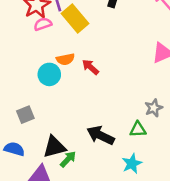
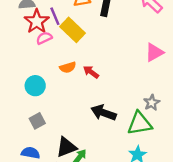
cyan circle: (49, 74) -> (35, 86), moved
green triangle: (138, 130) -> (140, 123), size x1.6
black arrow: (101, 135) -> (103, 113), moved

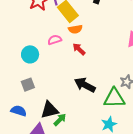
pink semicircle: (44, 38) -> (55, 40), moved
orange semicircle: (68, 67) -> (75, 29), moved

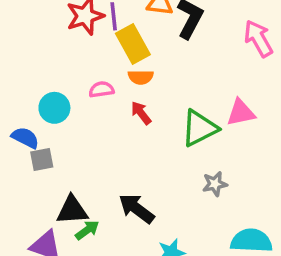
black arrow: (85, 85) -> (136, 208), moved
green triangle: (114, 98) -> (199, 128), moved, turned -35
blue semicircle: (19, 111) -> (25, 138), moved

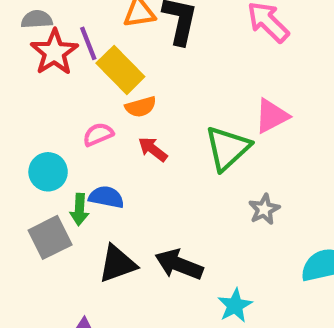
blue semicircle: (25, 138) -> (106, 197), moved
gray square: (42, 160) -> (50, 237), size x1.4
black triangle: (72, 210) -> (117, 264), moved
green arrow: (87, 230) -> (79, 209), moved, turned 145

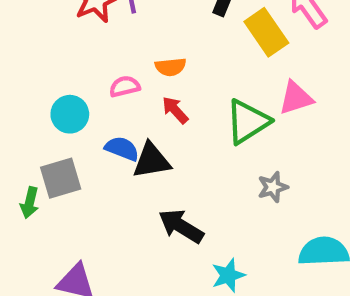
yellow rectangle: (120, 70) -> (266, 32), moved
green arrow: (79, 209) -> (30, 203), moved
black triangle: (117, 264) -> (152, 161), moved

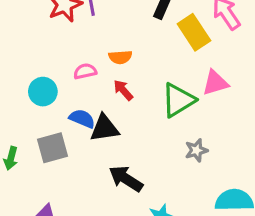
gray square: (61, 178) -> (52, 148), moved

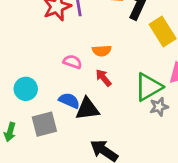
pink semicircle: (85, 71) -> (72, 62), turned 30
cyan circle: (43, 92) -> (26, 89), moved
gray star: (196, 150) -> (159, 107), moved

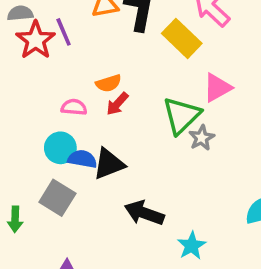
red arrow: (103, 78) -> (117, 104), moved, turned -84
cyan circle: (26, 89) -> (60, 148), moved
gray square: (44, 124) -> (57, 198), turned -30

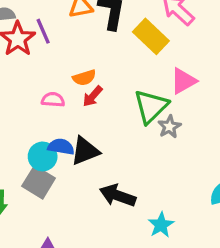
cyan circle: (60, 148) -> (43, 156), moved

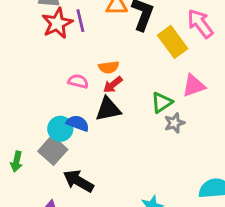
green triangle: (151, 106) -> (162, 103), size x0.7
black triangle: (85, 151) -> (108, 109), moved
black arrow: (118, 196) -> (78, 181), moved

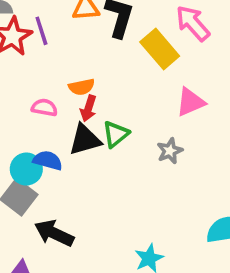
red arrow: (113, 85) -> (88, 108), turned -30
green triangle: (162, 103) -> (116, 134), moved

